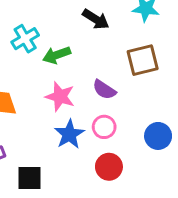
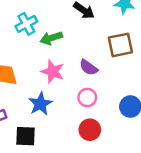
blue star: (69, 134) -> (40, 104), moved

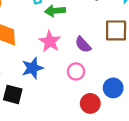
red circle: (90, 130) -> (90, 103), moved

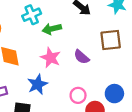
pink circle: (76, 71) -> (78, 95), moved

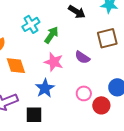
green arrow: (52, 29) -> (51, 35), turned 144

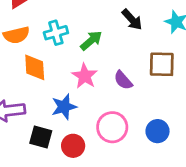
cyan cross: (31, 24) -> (56, 33), moved
pink circle: (84, 93) -> (112, 127), size x1.5
red circle: (101, 105) -> (73, 146), moved

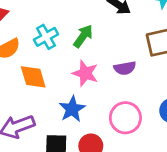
purple semicircle: (123, 80) -> (125, 68), turned -45

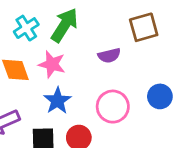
green arrow: (83, 36) -> (64, 25), size x1.4
pink star: (85, 73) -> (52, 64), moved

